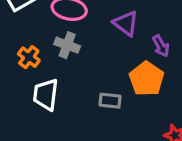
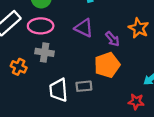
orange pentagon: (147, 79) -> (107, 65), turned 30
white trapezoid: (46, 95) -> (58, 90), moved

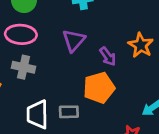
purple triangle: (84, 28) -> (74, 40), turned 42

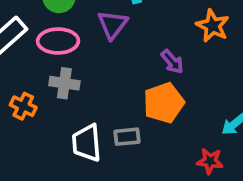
purple triangle: (74, 40) -> (113, 25), moved
orange star: (141, 45) -> (213, 26), moved

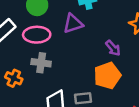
purple triangle: (113, 25) -> (73, 24), turned 35

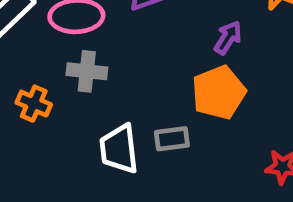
purple arrow: (113, 48) -> (228, 38), turned -105

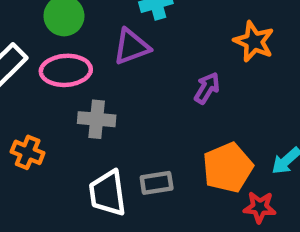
gray cross: (87, 71) -> (97, 119), moved
orange pentagon: (219, 92) -> (228, 168), moved

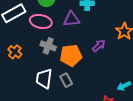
orange pentagon: (228, 168) -> (71, 55), moved
gray rectangle: (157, 183) -> (66, 80), turned 56

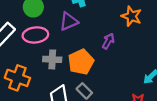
orange cross: (15, 52) -> (17, 78), size x1.5

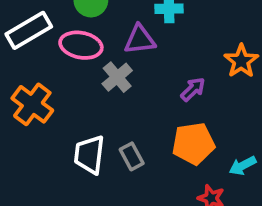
gray cross: (52, 59) -> (117, 77), moved, turned 30
orange pentagon: (81, 62) -> (193, 144), moved

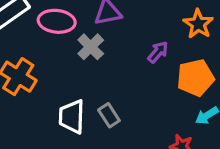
orange pentagon: (193, 144) -> (195, 78), moved

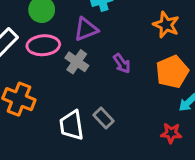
purple arrow: (158, 52) -> (122, 63), moved, turned 114

